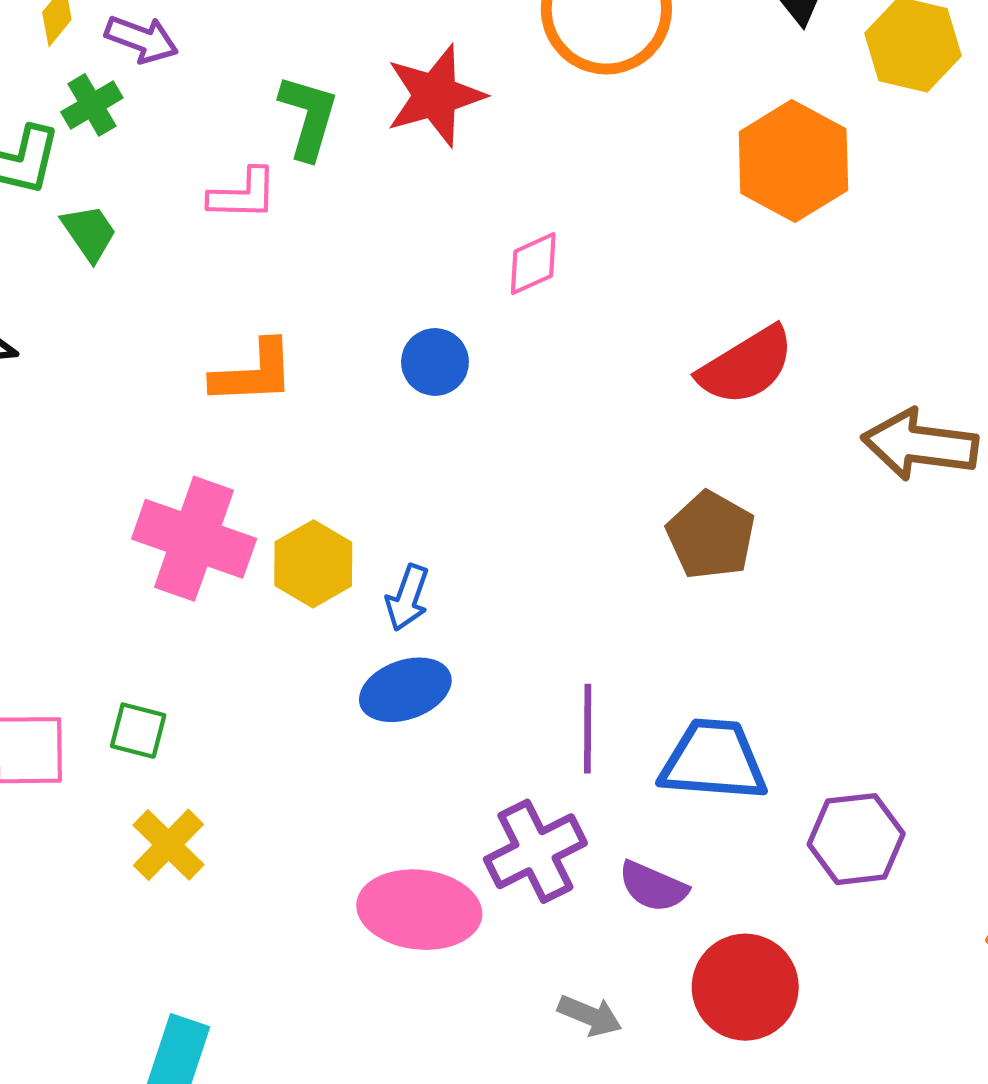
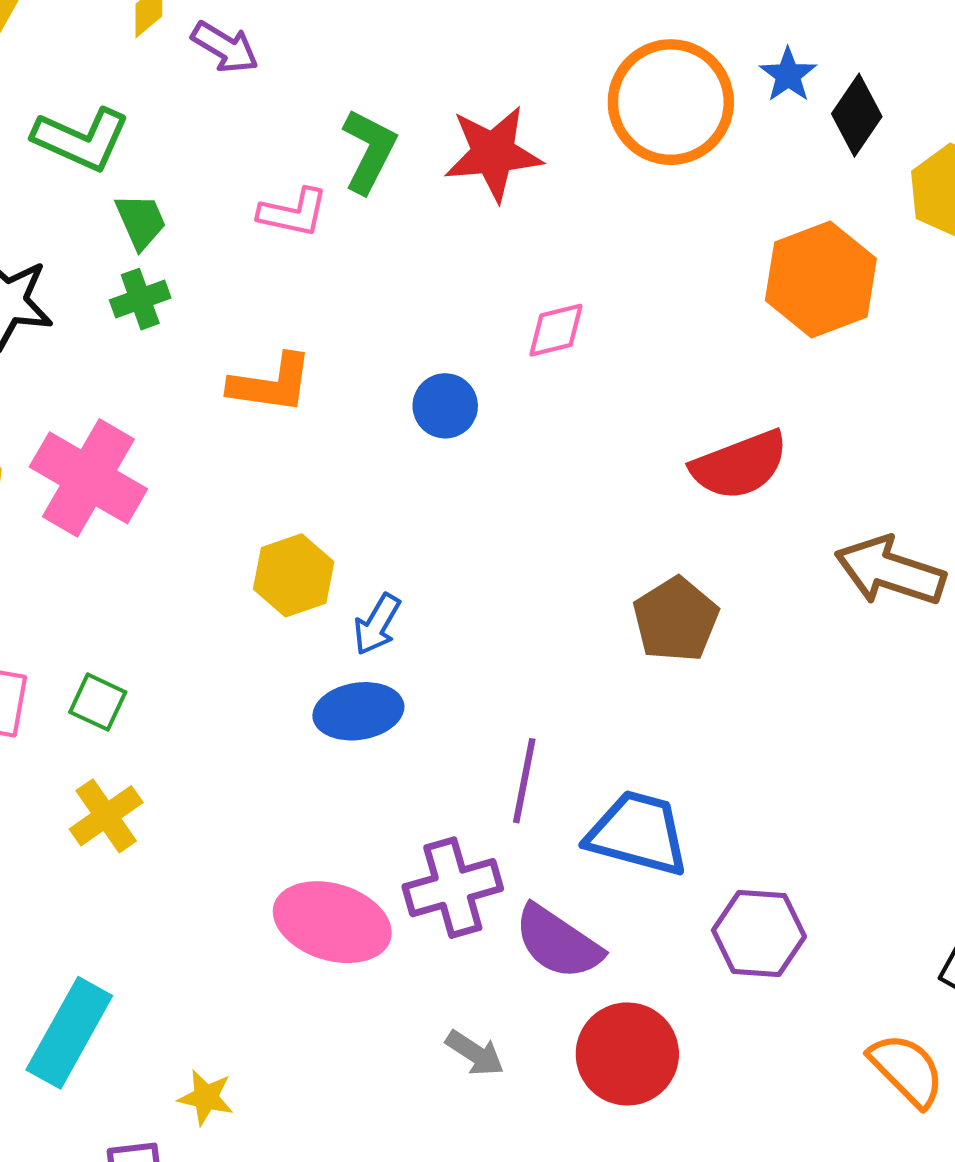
green cross: (92, 105) -> (140, 299), moved
pink cross: (194, 539) -> (88, 478), moved
purple semicircle: (653, 887) -> (558, 942), size x1.4

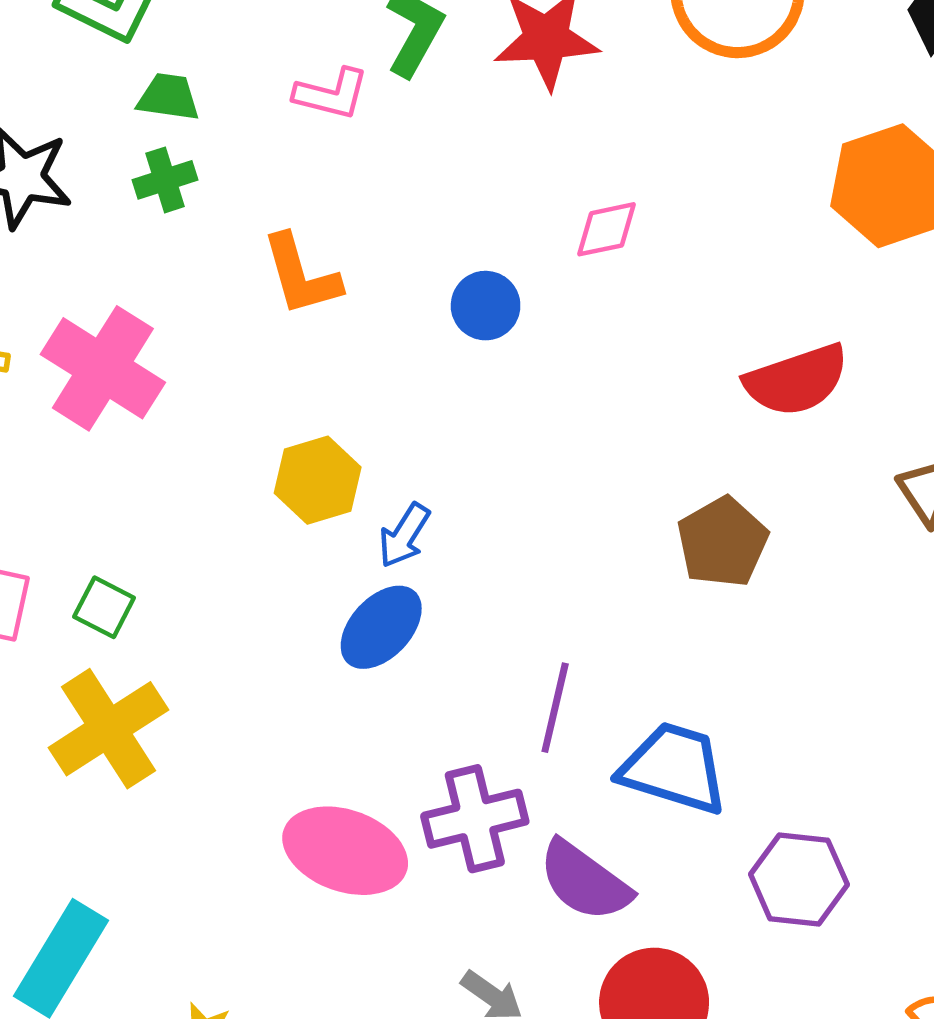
green trapezoid: (141, 221) -> (169, 97), turned -60
orange L-shape: (271, 384) -> (301, 275), turned 64
blue ellipse: (358, 711) -> (381, 627), turned -40
yellow cross: (106, 816) -> (109, 729), size x1.5

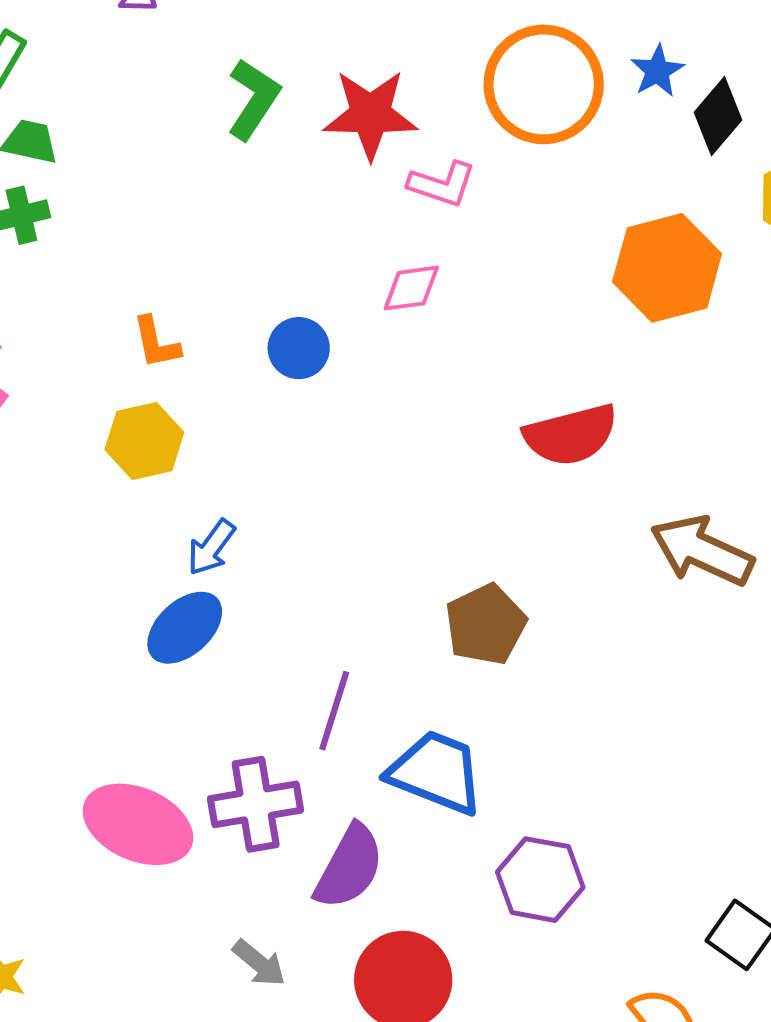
pink L-shape: (331, 94) -> (442, 184), moved
orange L-shape: (301, 275) -> (156, 343), moved, size x0.7
yellow hexagon: (318, 480) -> (144, 441), moved
brown pentagon: (722, 542) -> (486, 624), moved
purple semicircle: (585, 881) -> (349, 867), turned -102

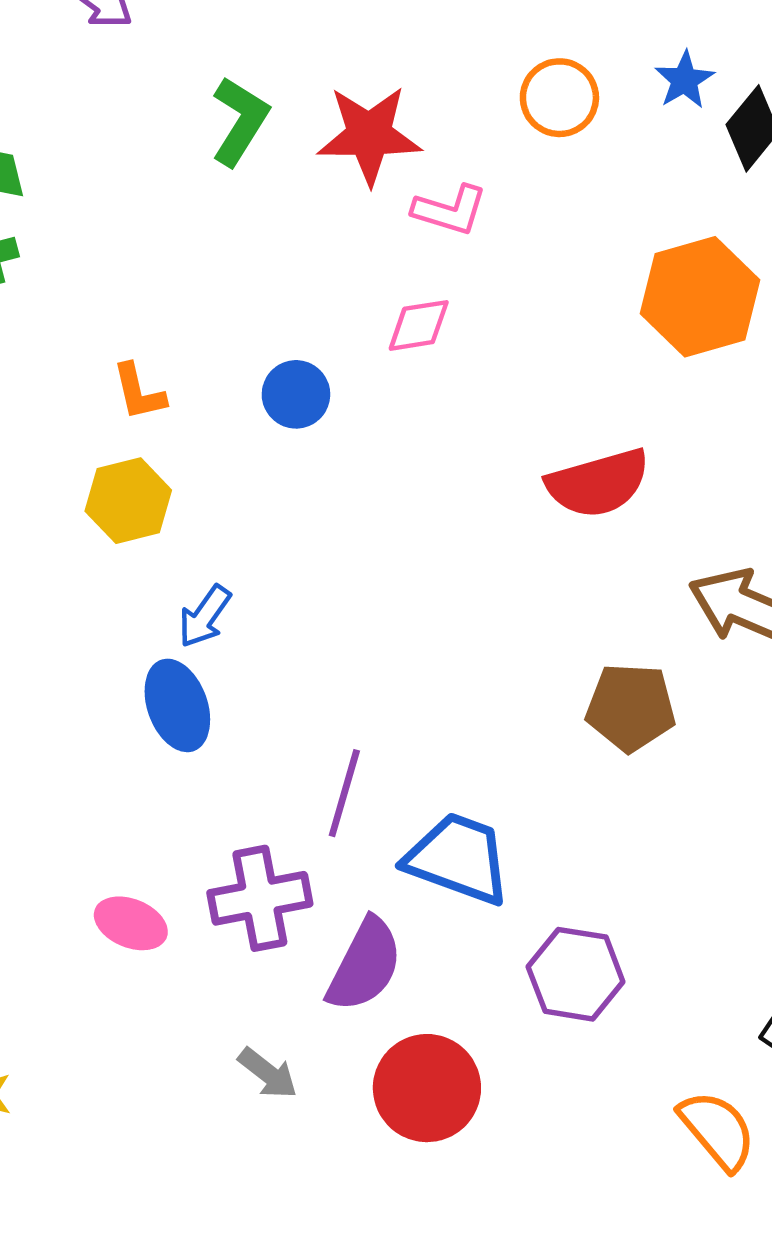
orange circle: (544, 84) -> (559, 98), size x0.6
brown pentagon: (486, 624) -> (631, 707), moved, turned 30
blue ellipse: (185, 628) -> (177, 705), turned -66
pink ellipse: (138, 824) -> (131, 923), size x0.6

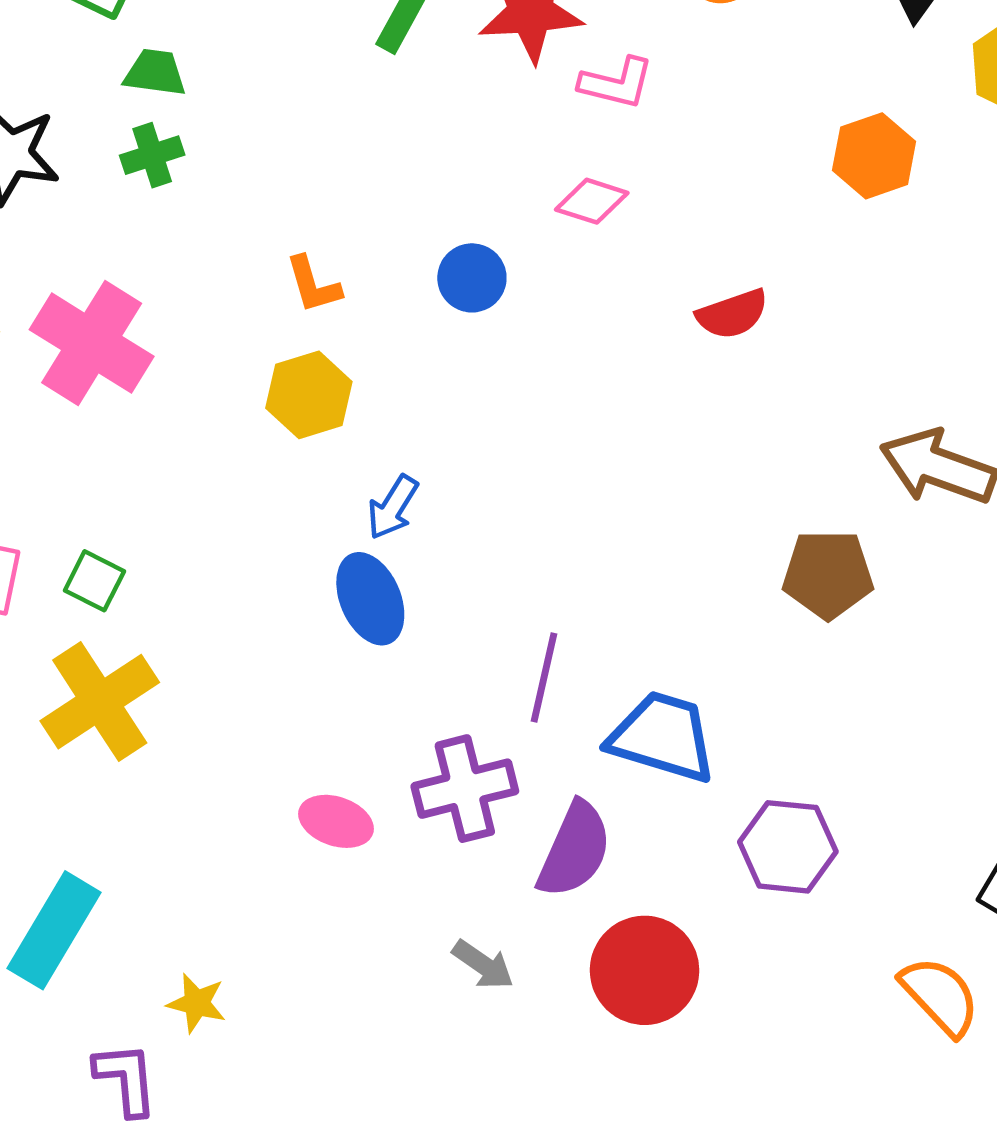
orange hexagon: (700, 297) -> (874, 156), size x0.7
pink diamond: (419, 325) -> (592, 201), turned 30
red semicircle: (598, 483) -> (732, 314), moved, size x0.7

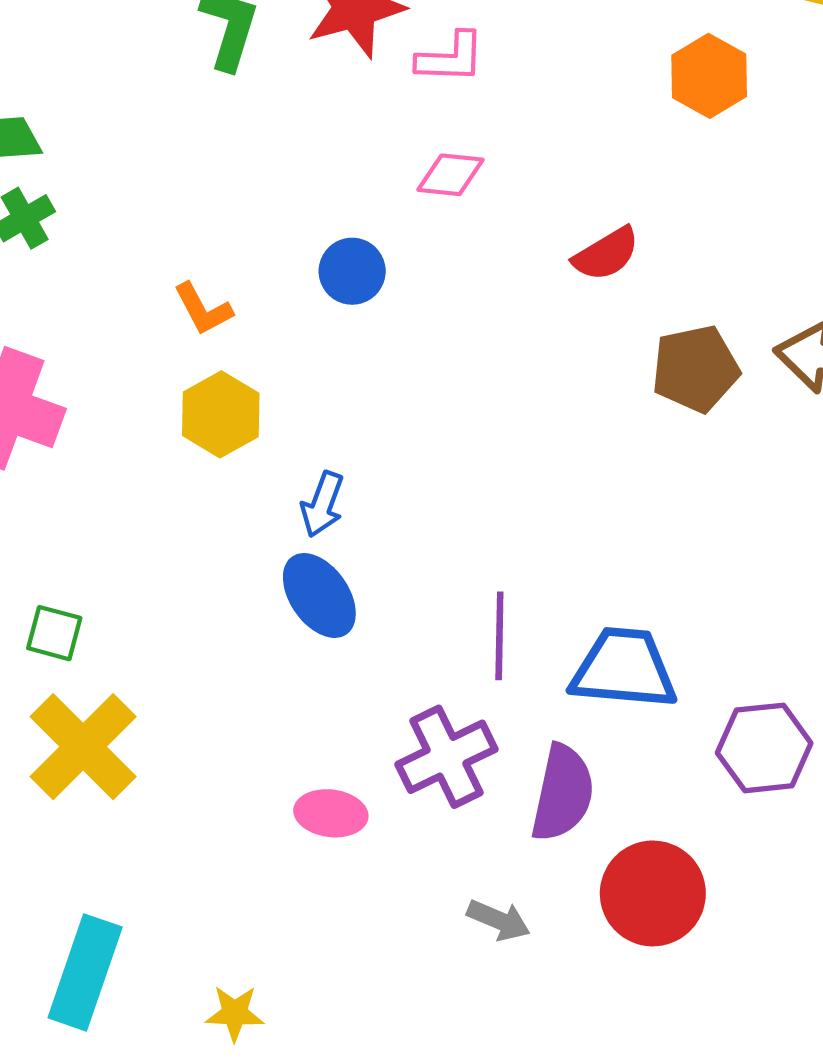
brown pentagon: (828, 574) -> (695, 369), moved

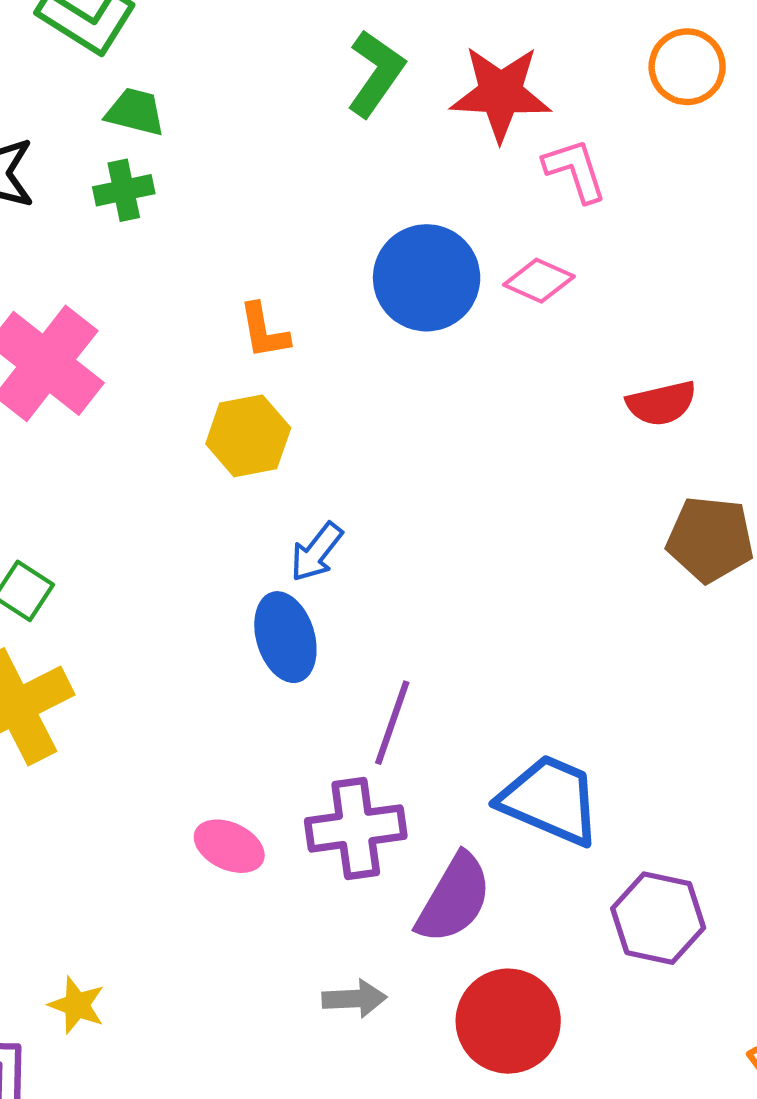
pink L-shape: (451, 58) -> (575, 170), turned -128
blue circle: (352, 271) -> (427, 278), moved, size x1.6
purple line: (499, 636) -> (392, 723), moved
gray arrow: (499, 920) -> (354, 999), turned -44

